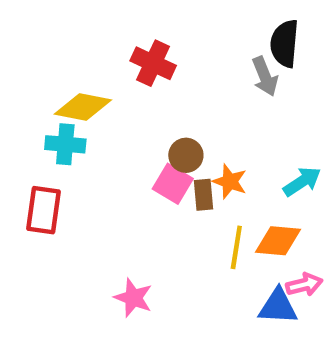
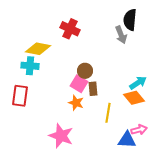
orange star: (230, 182) -> (76, 103), moved
orange diamond: (278, 241) -> (134, 98), moved, turned 45
pink star: (133, 298) -> (61, 136), size x1.4

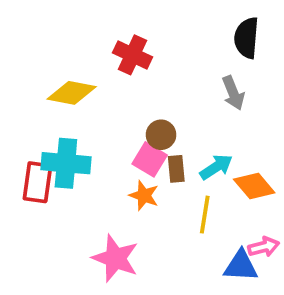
gray arrow: (121, 35) -> (233, 93), moved
cyan cross: (30, 66) -> (66, 163), moved, size x1.4
cyan arrow: (138, 83) -> (216, 167), moved

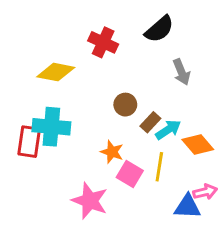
black semicircle: (247, 38) -> (159, 29), moved, turned -136
pink square: (150, 159) -> (130, 174), moved
brown rectangle: (176, 169) -> (150, 122), moved, turned 48

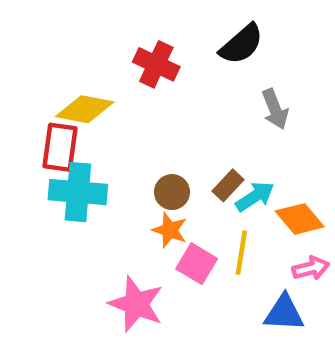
brown circle: (125, 105) -> (172, 192), moved
red rectangle: (29, 142) -> (60, 147), moved
pink arrow: (205, 192) -> (311, 268), moved

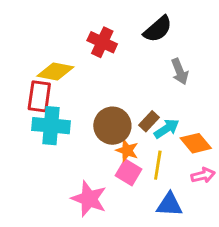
brown circle: (172, 192) -> (112, 126), size x1.6
orange star: (170, 230) -> (127, 150), moved
blue triangle: (284, 313) -> (169, 205), moved

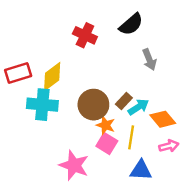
yellow diamond: (55, 71) -> (52, 77), moved, turned -48
red rectangle: (39, 96) -> (18, 73), moved, turned 65

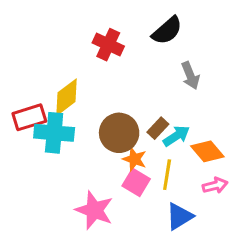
red rectangle: (18, 73) -> (29, 117), moved
blue triangle: (141, 170) -> (179, 216), turned -35

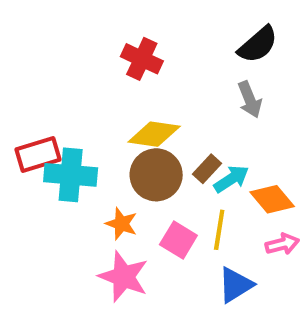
black semicircle: (167, 31) -> (258, 45), moved
yellow diamond: (66, 97) -> (154, 134), moved, turned 45
orange star: (135, 159) -> (121, 224), moved

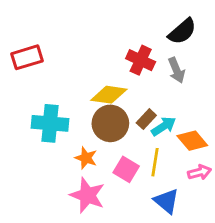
red cross: (142, 59) -> (141, 60), moved
red rectangle: (38, 154) -> (27, 57), moved
blue triangle: (235, 285) -> (166, 201), turned -48

